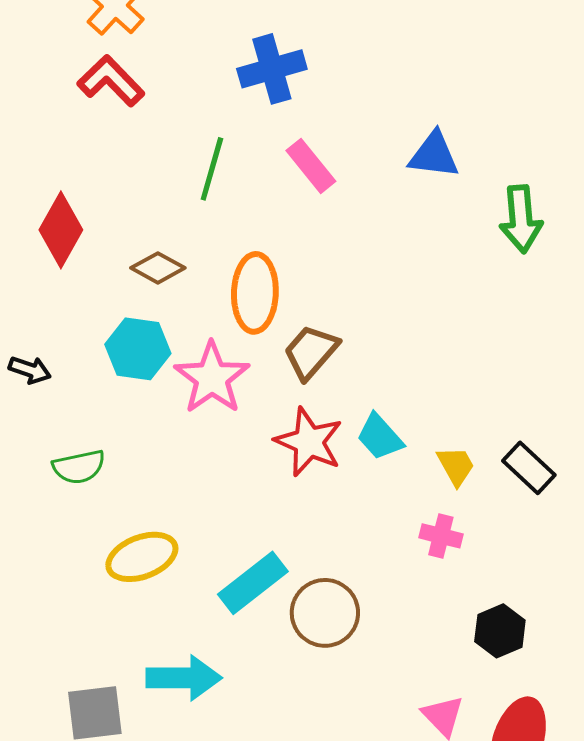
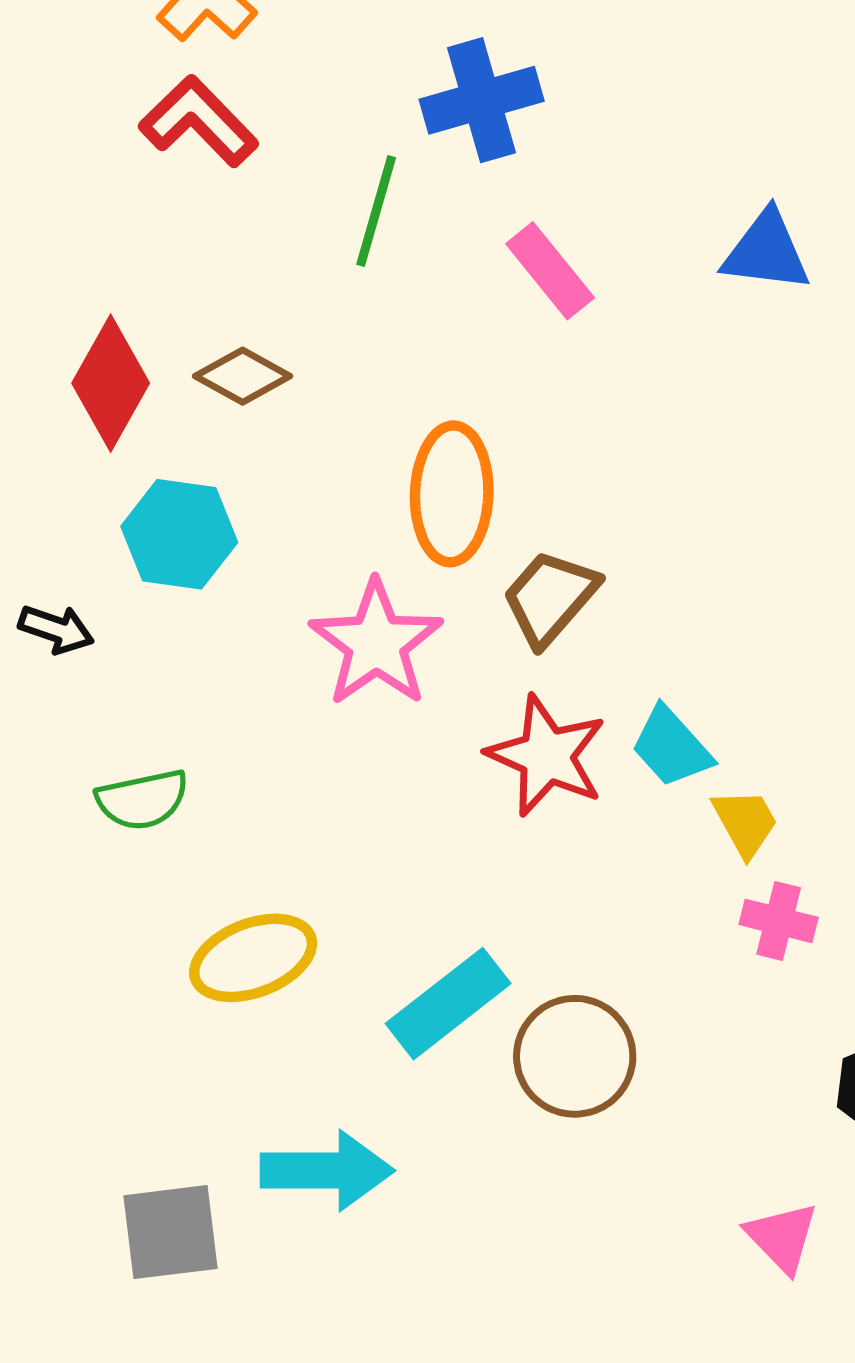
green line: (212, 169) -> (376, 211), moved
brown diamond: (158, 268) -> (243, 376), moved
cyan hexagon: (138, 349) -> (179, 534), moved
yellow trapezoid: (456, 466) -> (745, 823), moved

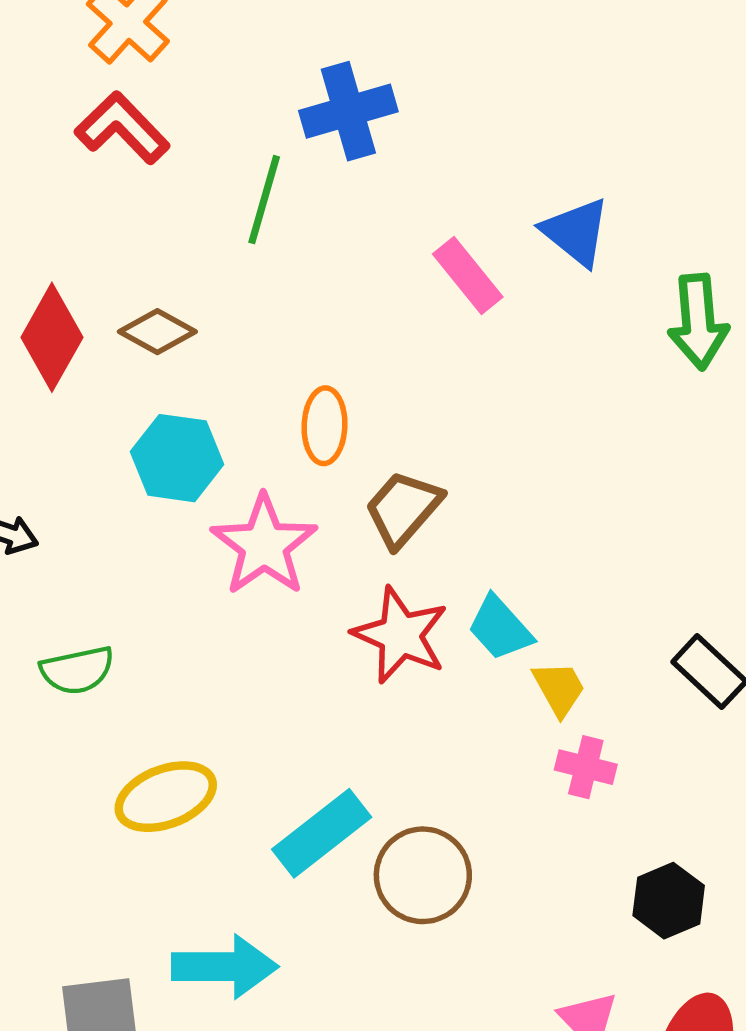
blue triangle: (766, 251) -> (576, 232), turned 32
pink rectangle: (550, 271) -> (468, 275), moved
orange ellipse: (452, 494) -> (325, 426), size x0.7
cyan hexagon: (179, 534) -> (177, 458), moved

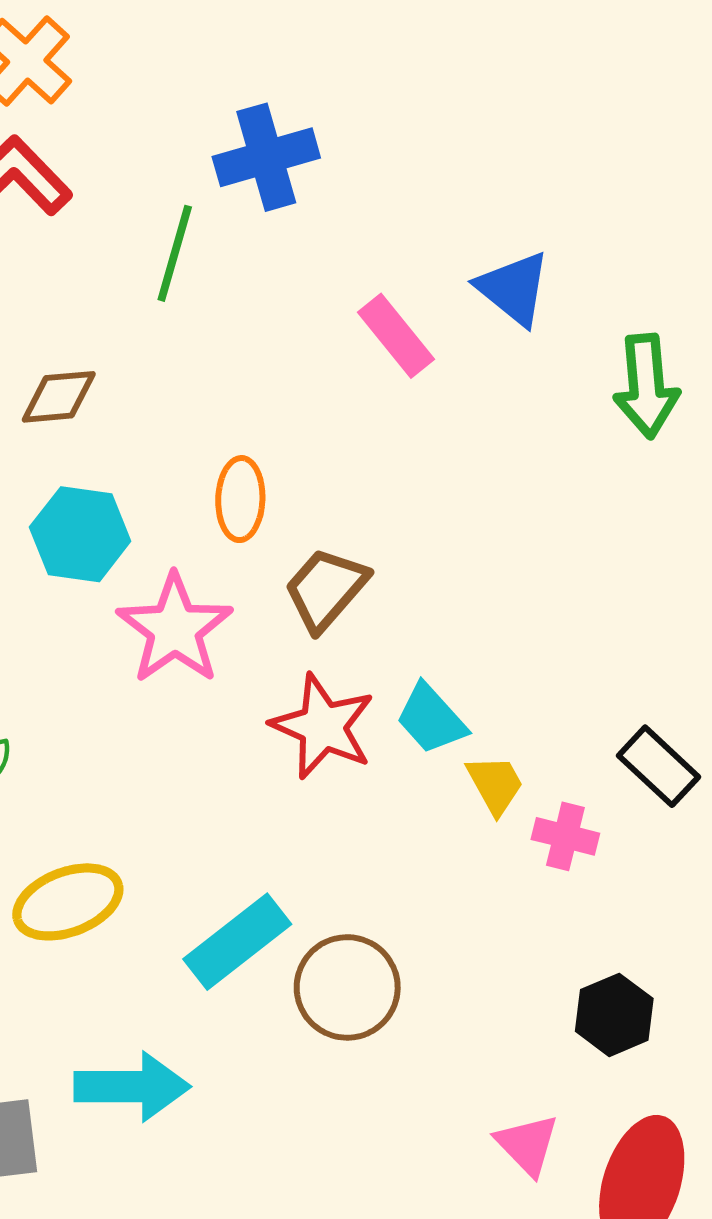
brown diamond: (157, 332) -> (59, 397), turned -34
pink cross: (586, 767) -> (565, 836), moved

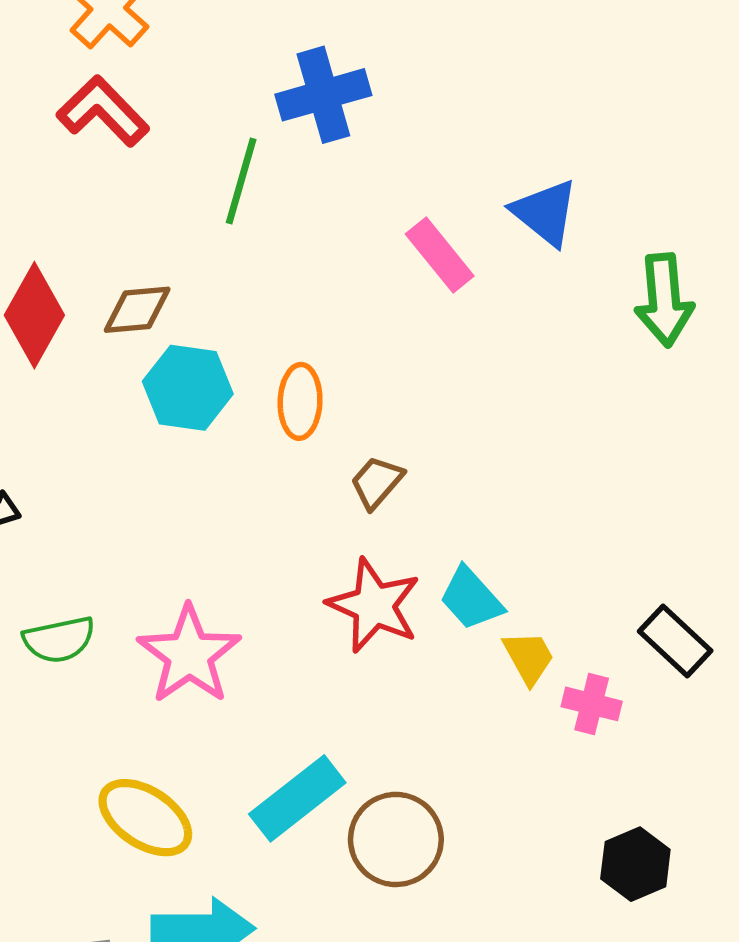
cyan hexagon: (80, 534) -> (188, 388), moved
brown trapezoid: (326, 589) -> (377, 482), size x0.7
pink star: (175, 629) -> (189, 655), moved
yellow ellipse: (68, 902) -> (145, 818), moved, turned 54

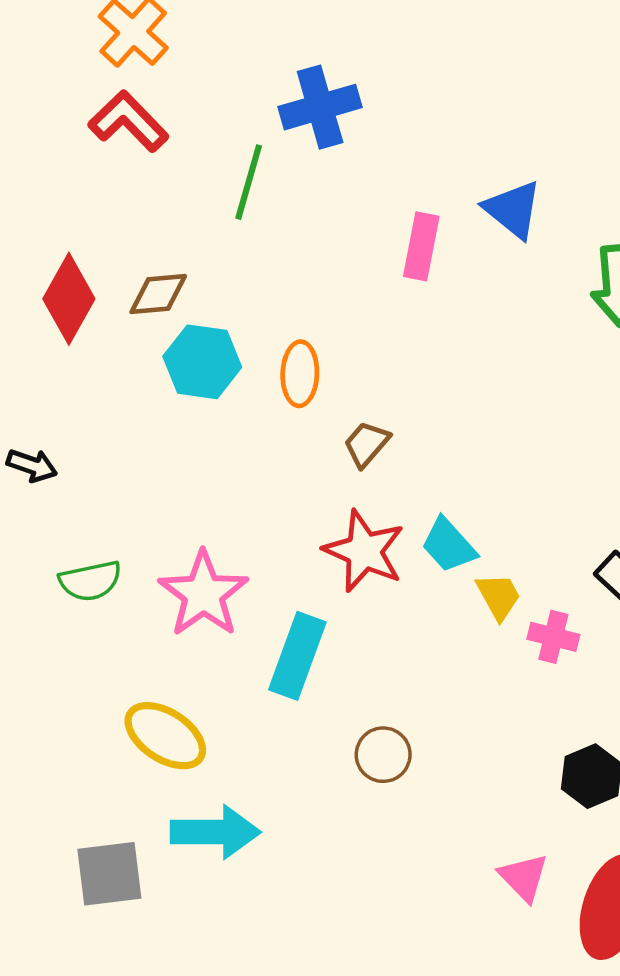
pink rectangle: (440, 255) -> (421, 246), turned 50
cyan rectangle: (297, 798) -> (297, 656), moved, turned -32
brown circle: (396, 839) -> (383, 755), size x0.7

